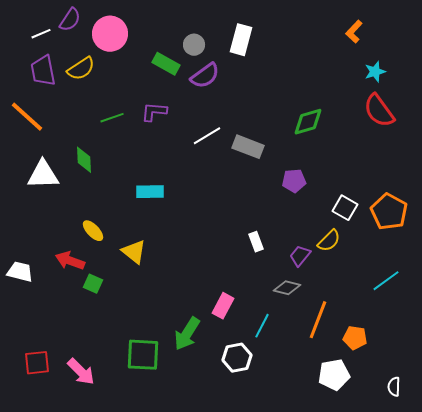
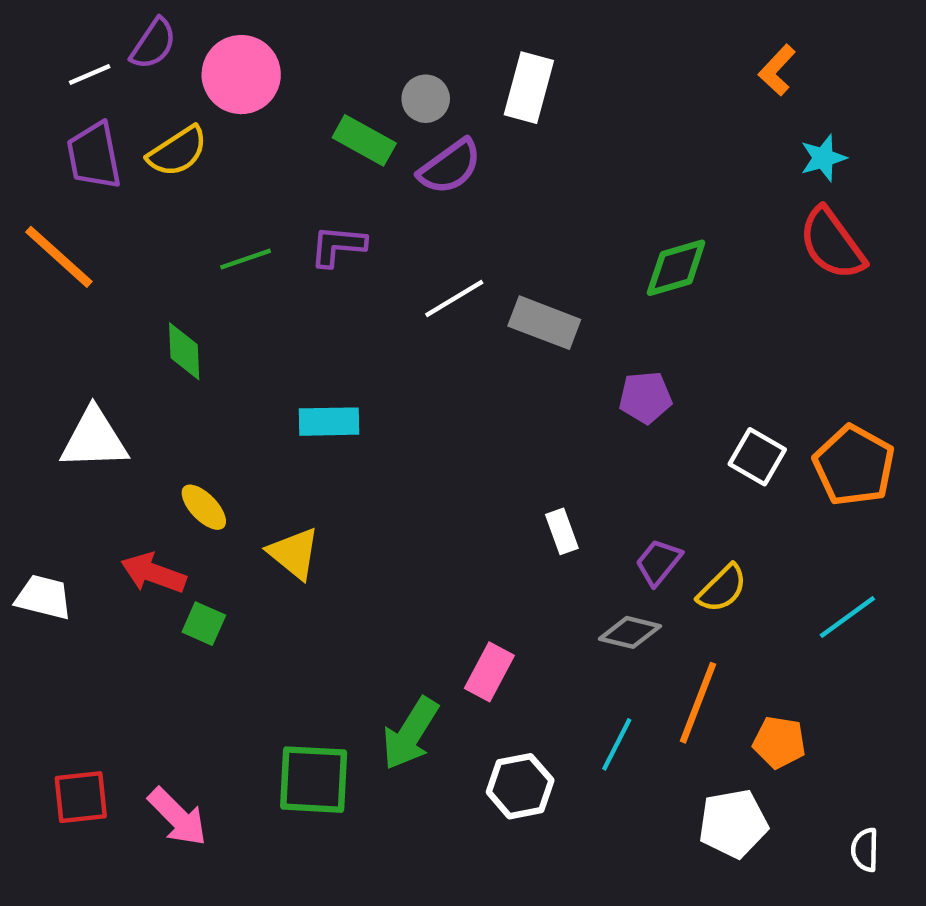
white triangle: (43, 175) -> (94, 439), moved
yellow semicircle: (329, 241) -> (722, 588), moved
cyan line: (262, 326) -> (617, 744), moved

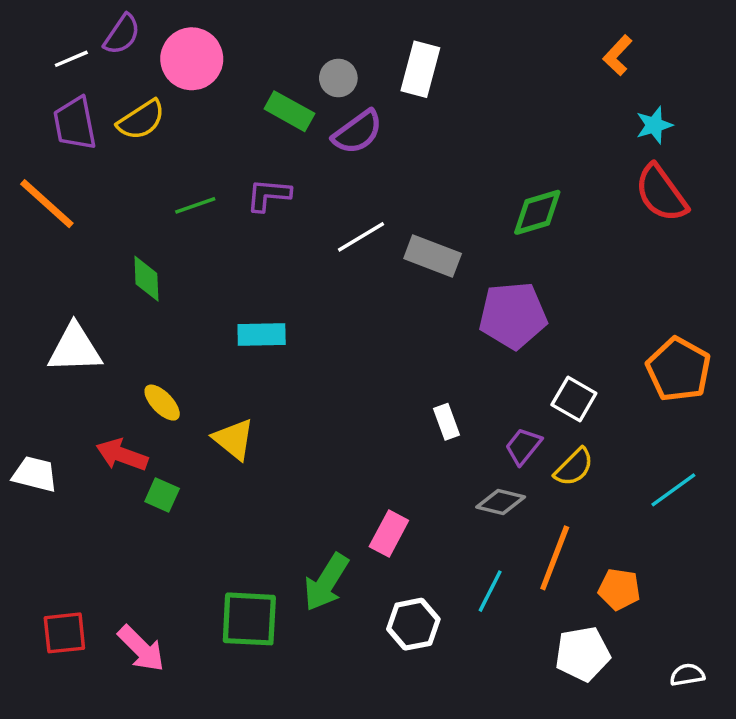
purple pentagon: (645, 397) -> (513, 315), size x1.6
white square: (757, 457) -> (574, 399), moved
white semicircle: (865, 850) -> (687, 675), turned 80

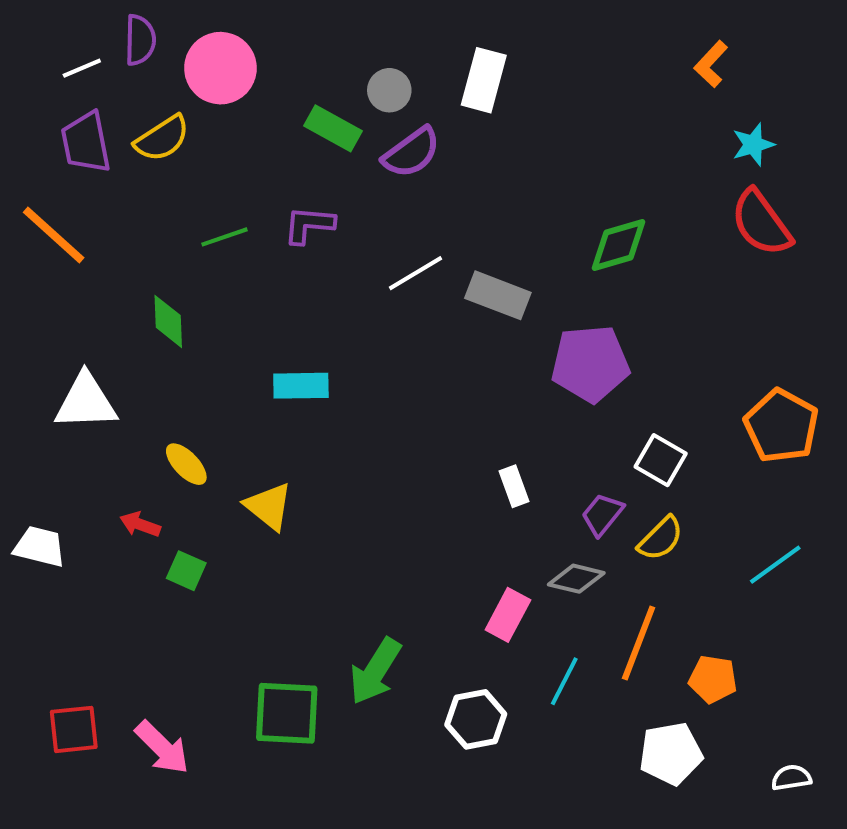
purple semicircle: (122, 34) -> (140, 40), turned -33
red arrow: (122, 455) -> (140, 524), size x0.7
pink rectangle: (389, 533) -> (508, 615), moved

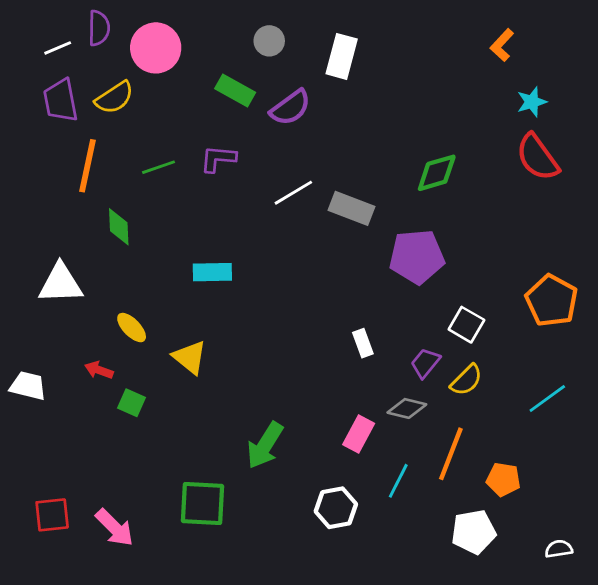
gray circle: (389, 90) -> (269, 41), moved
orange line: (54, 235) -> (88, 166), moved, turned 60
green arrow: (375, 671) -> (265, 445), moved

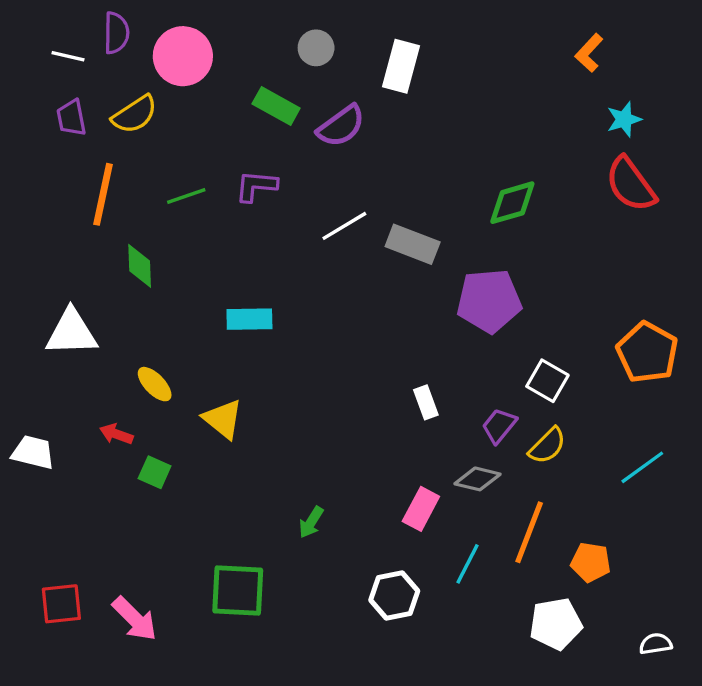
white line: (58, 48) -> (68, 56), turned 36
purple trapezoid: (61, 100) -> (71, 118), size x0.7
green arrow: (265, 445) -> (311, 522), size x0.6

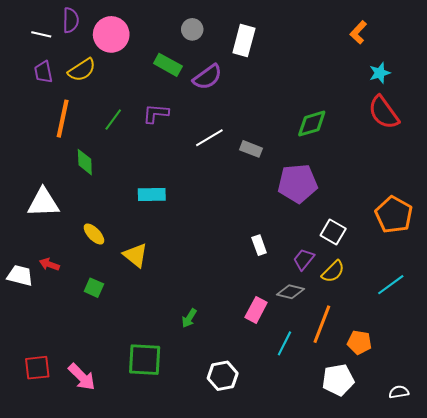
green line: (186, 196) -> (113, 120), turned -35
gray rectangle: (413, 244) -> (251, 149), size x0.7
red arrow: (116, 434) -> (49, 264), moved
white hexagon: (394, 595) -> (223, 376), moved

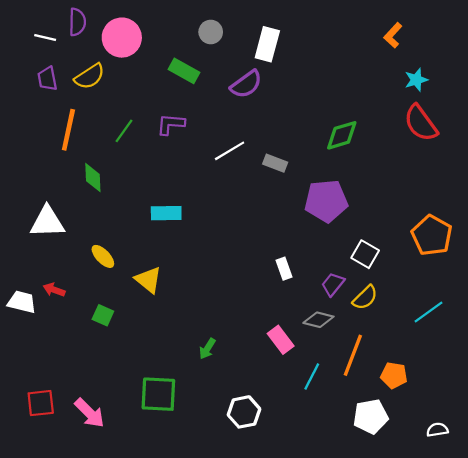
purple semicircle: (207, 77) -> (246, 84), moved
pink rectangle: (256, 310) -> (281, 340), turned -65

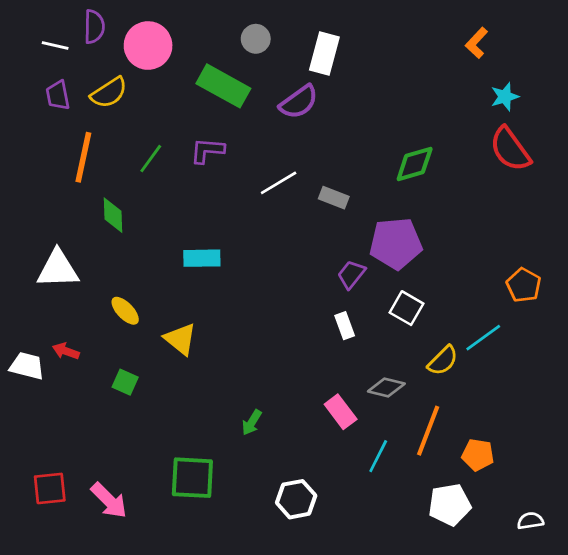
green rectangle: (184, 71) -> (223, 86), size x1.4
orange pentagon: (432, 235) -> (524, 285), size x0.7
white square: (365, 254) -> (407, 308), moved
purple trapezoid: (333, 284) -> (351, 274), moved
cyan line: (428, 312) -> (483, 338), moved

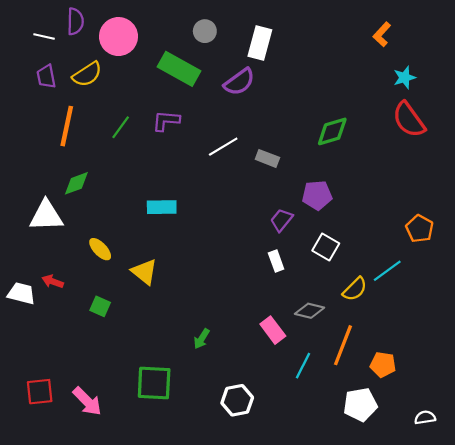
green diamond: (113, 215) -> (76, 183), moved, turned 72
purple pentagon: (396, 243) -> (317, 195), size x0.7

